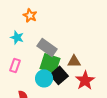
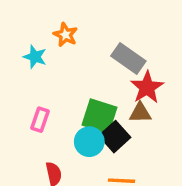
cyan star: (17, 37) -> (35, 57), moved
gray rectangle: (47, 47) -> (128, 58), moved
red star: (85, 80) -> (147, 87), moved

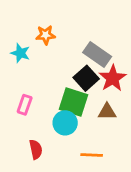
orange star: (66, 35) -> (46, 35), turned -30
brown triangle: (140, 113) -> (107, 112), moved
black square: (115, 137) -> (86, 78), moved

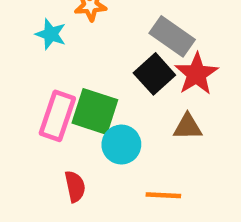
green square: (73, 102) -> (95, 111), moved
pink rectangle: (25, 105) -> (57, 116), size x1.5

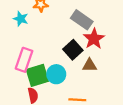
black square: (154, 74) -> (73, 50), moved
green square: (95, 111) -> (37, 75), moved, turned -35

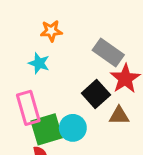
cyan star: (21, 19) -> (39, 63), moved
pink rectangle: (24, 60) -> (28, 108), turned -35

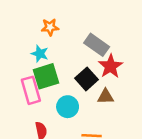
green square: (47, 129) -> (46, 76), moved

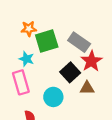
orange star: (50, 27) -> (29, 29), moved
cyan star: (40, 54) -> (26, 59), moved
green square: (46, 76) -> (47, 41), moved

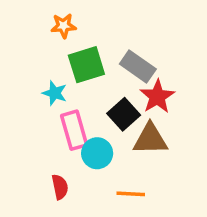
orange star: (29, 29) -> (63, 26), moved
pink rectangle: (21, 82) -> (74, 130), moved
brown triangle: (87, 88) -> (150, 139), size x1.5

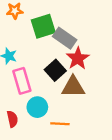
green square: (86, 65) -> (43, 26), moved
cyan circle: (97, 153) -> (37, 107), moved

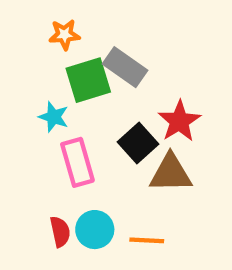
green square: (43, 26) -> (88, 80), moved
gray rectangle: (65, 38) -> (125, 67), moved
cyan circle: (37, 107) -> (95, 230), moved

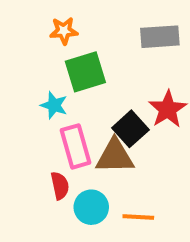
gray rectangle: (125, 67) -> (160, 37), moved, turned -39
brown triangle: (171, 173) -> (115, 156), moved
red semicircle: (60, 232) -> (60, 186), moved

